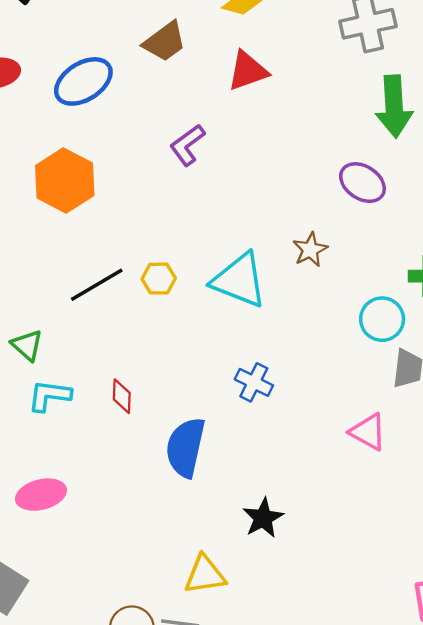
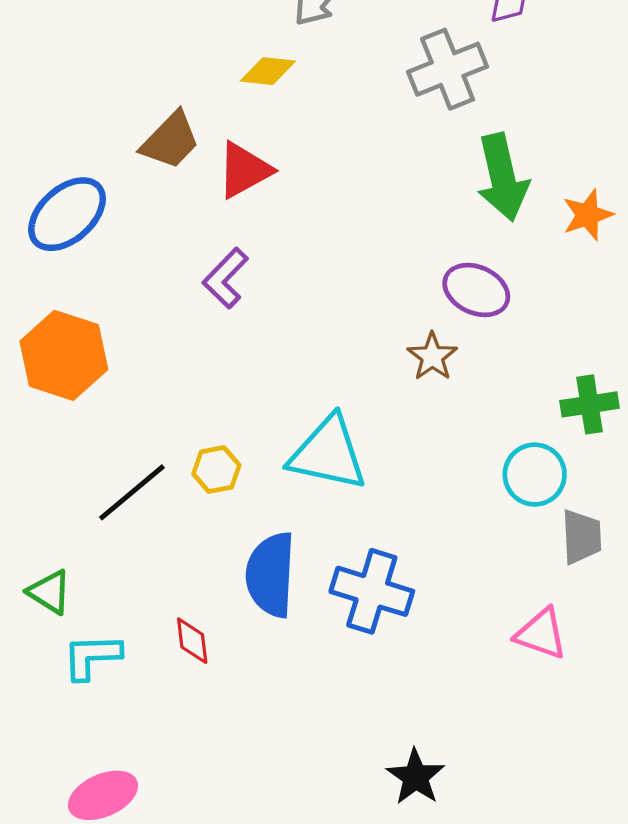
red triangle: (248, 71) -> (244, 170), moved
brown star: (310, 250) -> (432, 357), moved
blue cross: (254, 382) -> (372, 591), size x1.5
blue semicircle: (185, 447) -> (271, 575), moved

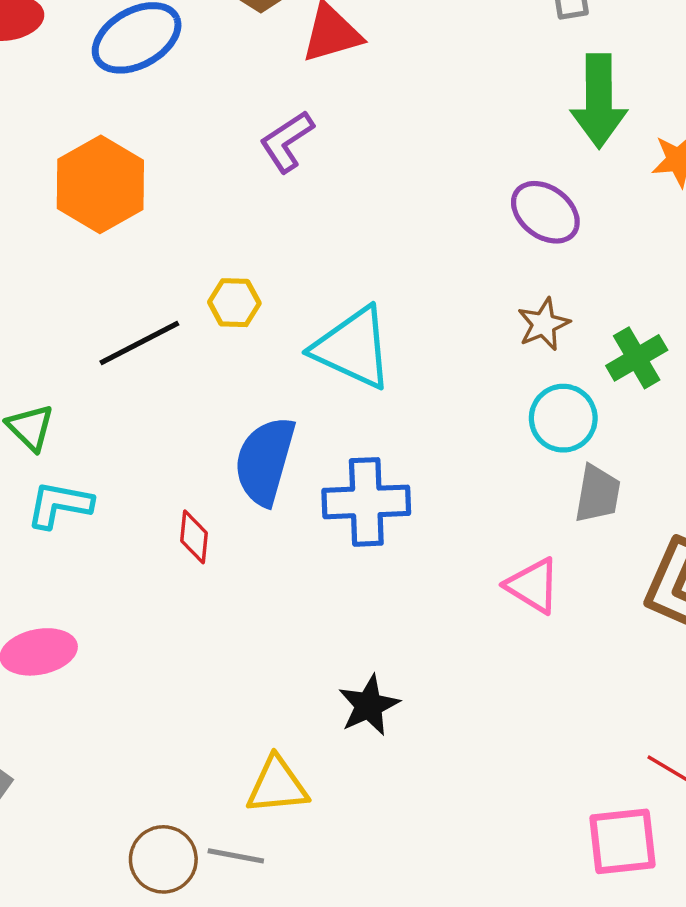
brown star: (432, 357) -> (544, 324), moved
green cross: (590, 404) -> (637, 358), turned -34
yellow hexagon: (216, 470) -> (234, 303), moved
blue cross: (372, 591) -> (366, 502), turned -32
red diamond: (192, 641) -> (194, 537), moved

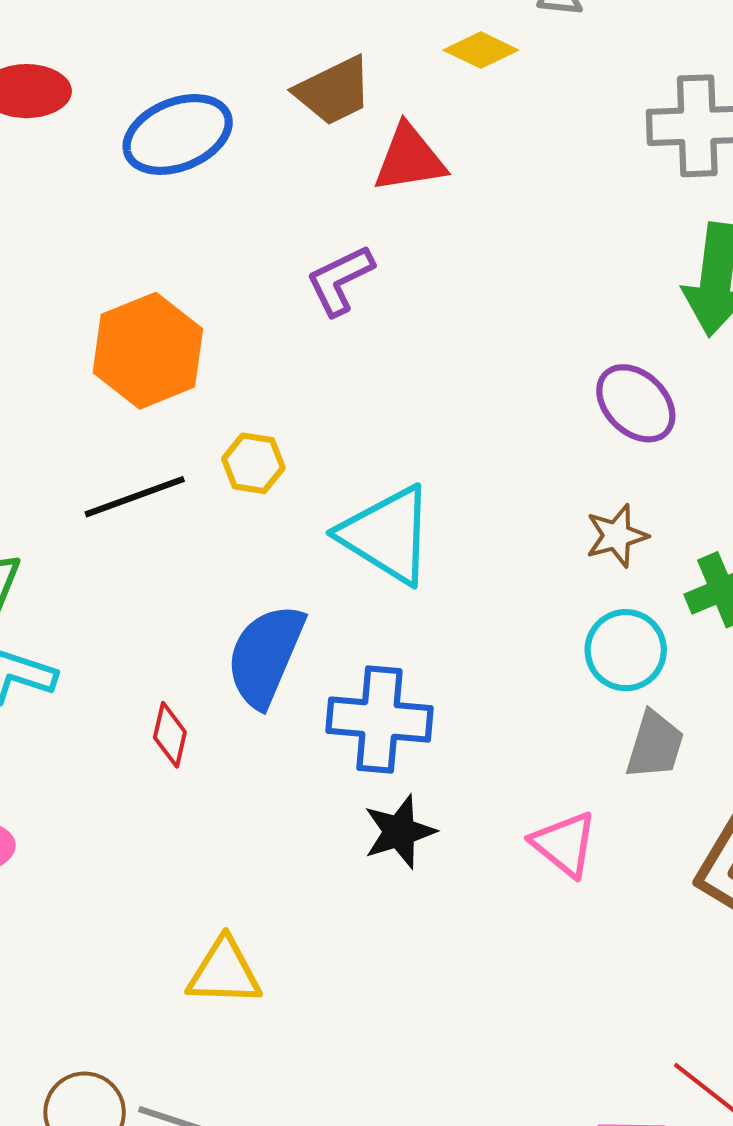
orange hexagon: (100, 184) -> (148, 351), moved
black star: (369, 705) -> (399, 832), moved
yellow triangle: (277, 785) -> (224, 972), moved

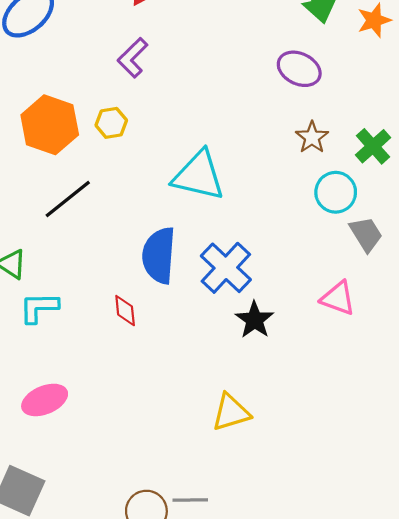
yellow hexagon: (253, 463) -> (111, 123), moved
blue cross: (379, 720) -> (226, 268), turned -33
gray trapezoid: (655, 745) -> (366, 234), turned -30
yellow triangle: (224, 972) -> (231, 412), moved

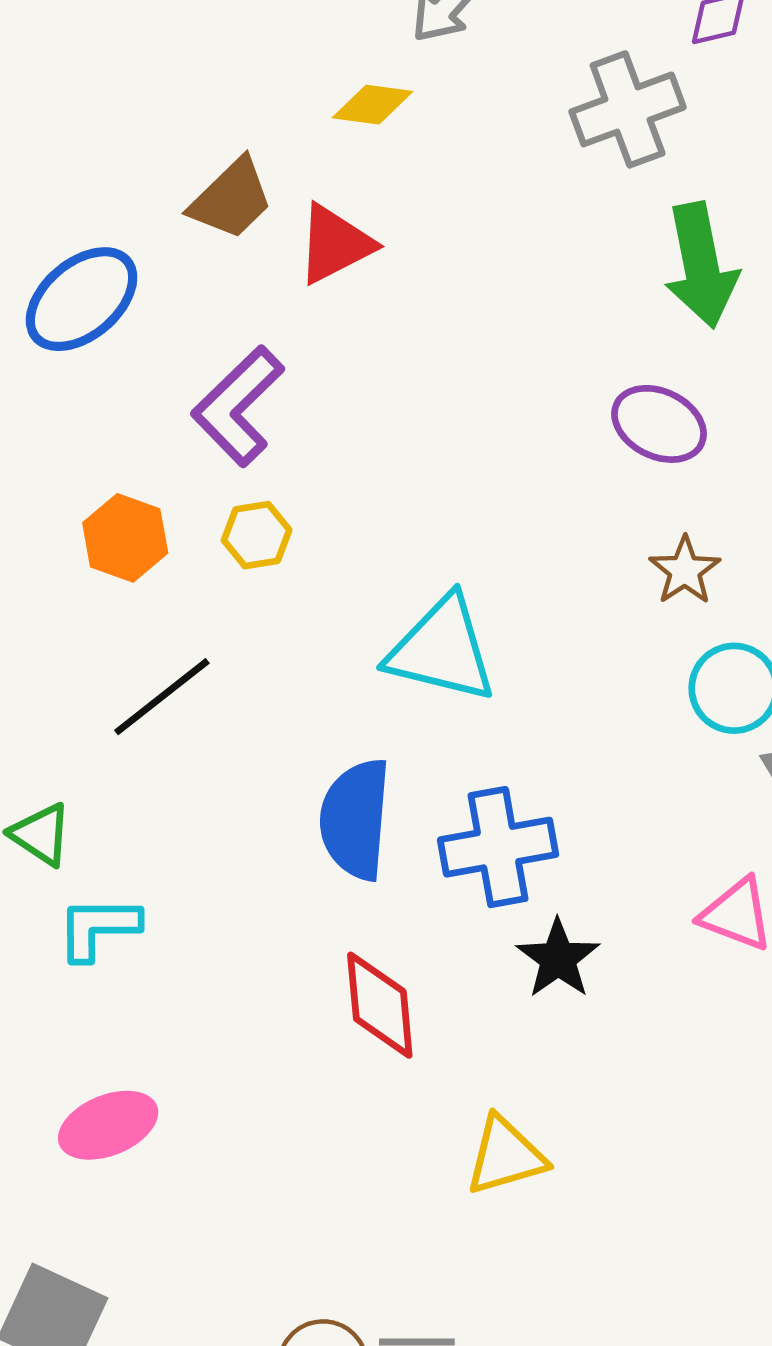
purple L-shape: (133, 58) -> (238, 406), moved, size x1.4
orange hexagon: (50, 125) -> (125, 538), size x0.7
blue cross: (226, 268) -> (498, 847), turned 36
red diamond: (125, 311) -> (380, 1005), moved, size x1.6

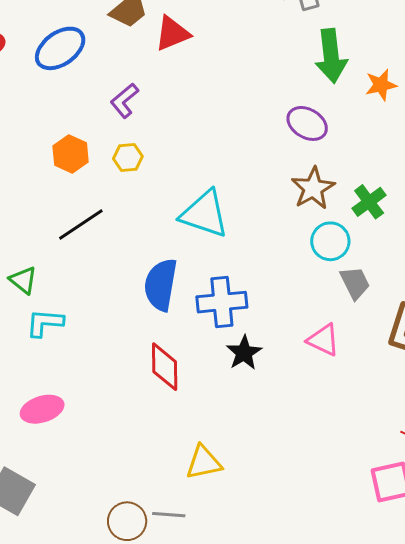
purple L-shape: (238, 406) -> (124, 101), size x0.7
brown star: (685, 571) -> (313, 188), size x1.4
yellow triangle: (506, 1156) -> (204, 462), moved

